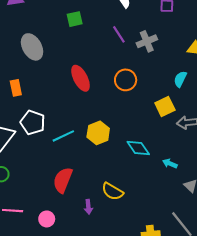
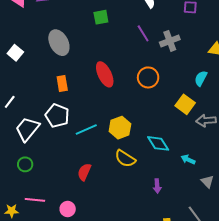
orange rectangle: (16, 88) -> (62, 84), moved
yellow square: (165, 106) -> (185, 104), turned -30
red semicircle: (63, 180) -> (84, 172), size x0.7
yellow semicircle: (112, 191) -> (125, 159), moved
purple arrow: (88, 207) -> (157, 186), moved

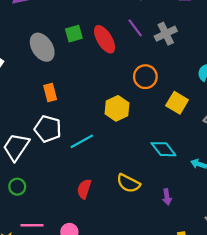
green square: (101, 17) -> (74, 34), moved
red ellipse: (105, 74) -> (105, 39), moved
yellow square: (185, 104) -> (177, 103), moved
yellow hexagon: (120, 128) -> (117, 108), moved
yellow semicircle: (125, 159) -> (128, 183), moved

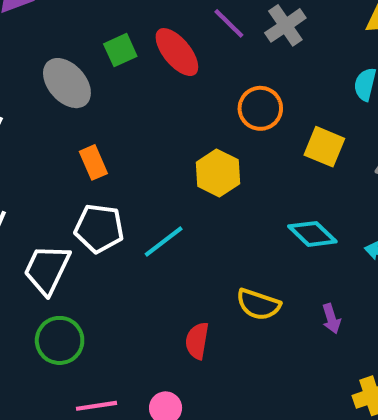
green circle: (17, 187) -> (60, 340), size x1.5
red semicircle: (84, 189) -> (197, 341), moved

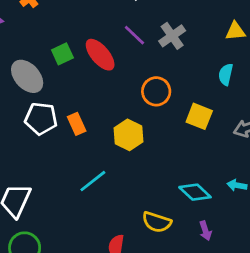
orange rectangle: (93, 162) -> (77, 124), moved
white pentagon: (99, 228) -> (41, 119), moved
cyan diamond: (312, 234) -> (195, 192), moved

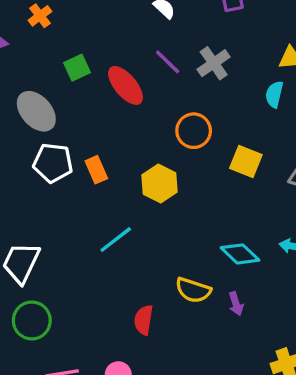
green square: (62, 54) -> (77, 68), moved
cyan semicircle: (226, 74) -> (274, 94), moved
purple arrow: (205, 231) -> (236, 304), moved

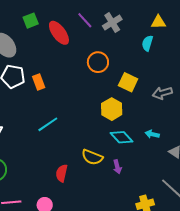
yellow hexagon: (159, 184) -> (112, 109), moved

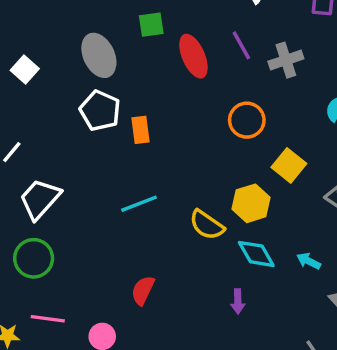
yellow semicircle: (92, 157) -> (207, 225), moved

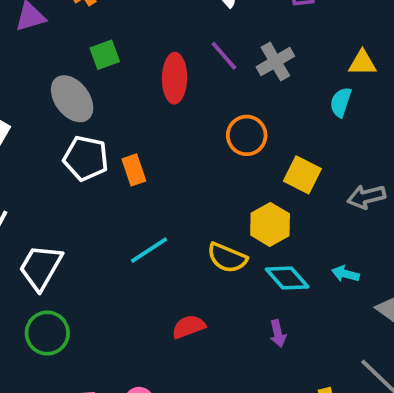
green square: (151, 25) -> (105, 55), moved
red ellipse: (193, 56) -> (175, 78), turned 36
red semicircle: (143, 290) -> (189, 327), moved, turned 56

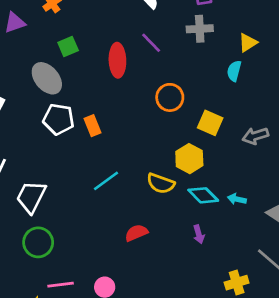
gray cross: (275, 62) -> (200, 29), moved, turned 30
yellow triangle: (362, 63) -> (248, 43), turned -30
cyan arrow: (345, 274) -> (237, 199), moved

